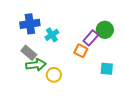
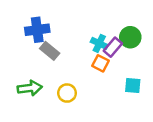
cyan cross: (52, 35) -> (99, 43), moved, turned -32
gray rectangle: (29, 53) -> (50, 51), moved
green arrow: (36, 65) -> (30, 88), moved

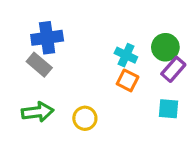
purple rectangle: (113, 47) -> (173, 69), moved
gray rectangle: (50, 51) -> (39, 65), moved

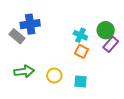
gray rectangle: (39, 65) -> (17, 36), moved
cyan square: (169, 109) -> (80, 82), moved

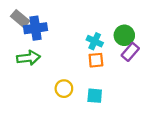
gray rectangle: (17, 36) -> (20, 19), moved
orange square: (81, 51) -> (96, 60), turned -32
green arrow: (24, 71) -> (28, 58), moved

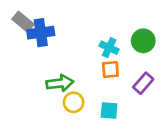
purple rectangle: (130, 52) -> (143, 83), moved
green arrow: (28, 58) -> (60, 83), moved

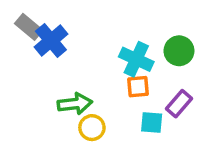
blue cross: (41, 33) -> (51, 41), turned -32
cyan cross: (109, 48) -> (136, 59), size x1.4
cyan square: (109, 110) -> (152, 122), moved

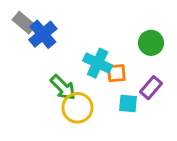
cyan cross: (136, 59) -> (98, 63), moved
green arrow: (75, 104) -> (63, 88), turned 52
yellow circle: (92, 128) -> (77, 108), size x1.4

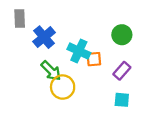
gray rectangle: (24, 23) -> (20, 18), turned 48
blue cross: (43, 34) -> (44, 37), moved
cyan square: (128, 103) -> (122, 100), moved

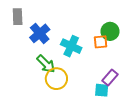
orange square: (94, 59) -> (101, 42), moved
purple rectangle: (122, 71) -> (110, 78), moved
cyan square: (122, 100) -> (102, 90), moved

